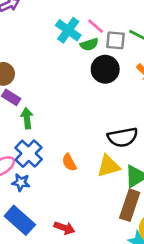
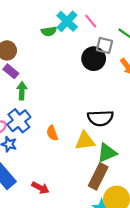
gray square: (115, 40) -> (104, 45), moved
green semicircle: (89, 44) -> (49, 31), moved

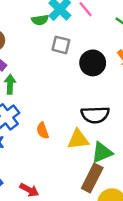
gray square: (104, 45) -> (61, 45), moved
black circle: (94, 59) -> (93, 63), moved

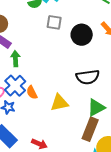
orange semicircle: (43, 131) -> (32, 92), moved
yellow triangle: (78, 139) -> (59, 103), moved

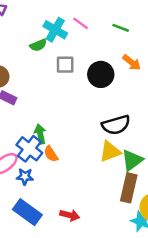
green arrow: (15, 59) -> (40, 134), moved
yellow triangle: (59, 103) -> (110, 151), moved

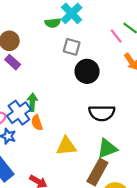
pink line: (81, 23) -> (116, 36), moved
black circle: (101, 74) -> (87, 71), moved
yellow triangle: (110, 151) -> (66, 146), moved

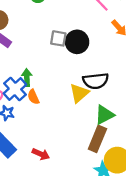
gray square: (72, 47) -> (58, 38), moved
yellow triangle: (66, 146) -> (79, 93), moved, turned -30

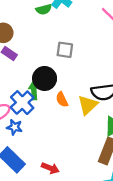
black circle: (77, 42) -> (45, 78), moved
orange semicircle: (33, 97) -> (62, 99), moved

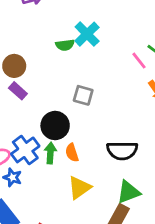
green arrow: (34, 91) -> (50, 153), moved
yellow triangle: (88, 105) -> (79, 188), moved

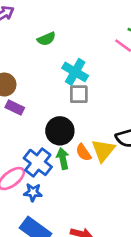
cyan cross: (87, 34) -> (75, 72), moved
green semicircle: (65, 45) -> (46, 39), moved
yellow triangle: (79, 188) -> (103, 150), moved

